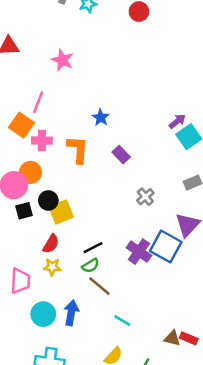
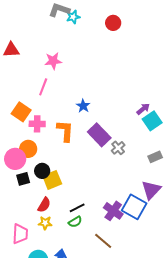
pink star: (62, 60) -> (53, 61), turned -30
pink line: (38, 102) -> (43, 87), moved
purple rectangle: (121, 155) -> (99, 135), size x1.6
gray cross: (145, 197) -> (118, 148), moved
brown line: (99, 286) -> (103, 241), moved

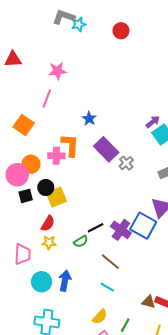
pink cross: (37, 124) -> (56, 156), moved
black line: (77, 208) -> (96, 228), moved

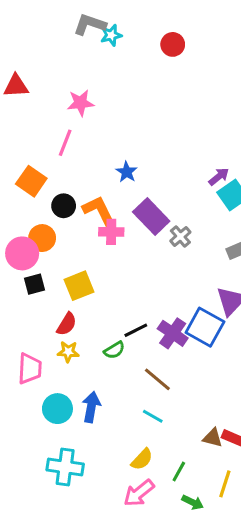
orange L-shape: (70, 145) -> (99, 210), turned -30
pink cross: (56, 156) -> (111, 232), moved
black circle: (46, 187) -> (64, 206), moved

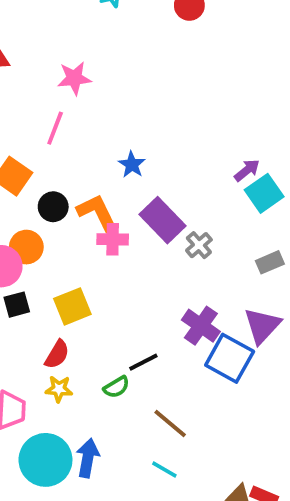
purple cross: (173, 333) -> (201, 326), moved
cyan circle: (57, 409) -> (45, 460), size x1.4

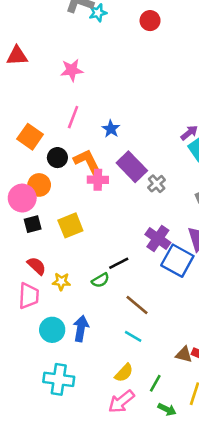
pink line: (55, 128) -> (73, 117), moved
red semicircle: (57, 354) -> (37, 266), moved, turned -78
cyan circle: (45, 460) -> (52, 330), size x0.7

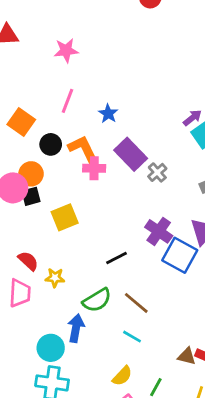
black square: (33, 224) -> (31, 196), moved
green semicircle: (100, 280) -> (97, 300), moved, size x1.5
cyan circle: (52, 330) -> (51, 348), moved

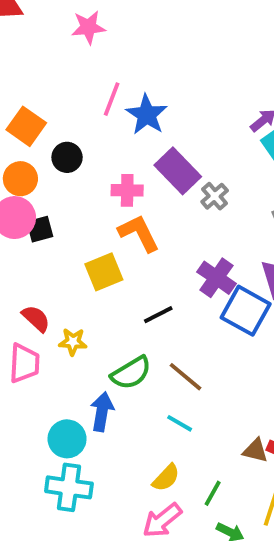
pink line: (68, 101) -> (112, 99), moved
blue star: (108, 114) -> (147, 115), size x1.5
orange L-shape: (83, 149) -> (139, 233), moved
orange circle: (31, 174) -> (20, 179), moved
yellow square: (65, 217) -> (104, 272), moved

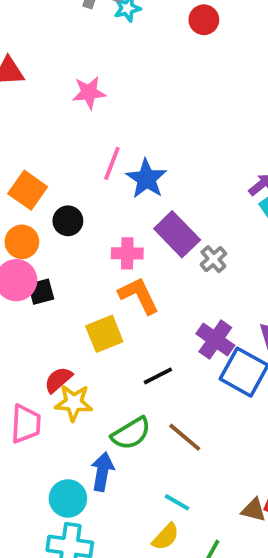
red semicircle: (36, 318) -> (58, 380), moved, turned -84
yellow star: (73, 342) -> (74, 403), size x1.4
cyan line: (180, 423) -> (177, 502), moved

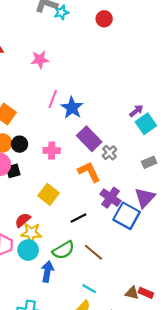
black circle: (68, 221) -> (20, 144), moved
pink cross: (127, 253) -> (52, 150), moved
orange L-shape: (139, 295) -> (89, 172), moved
yellow square: (104, 334) -> (48, 194), turned -30
cyan circle: (68, 498) -> (28, 250), moved

